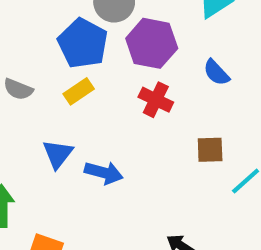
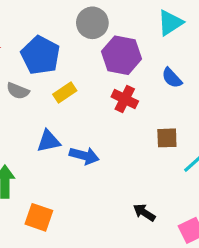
blue pentagon: (83, 43) -> (40, 55), moved
blue triangle: (58, 154) -> (49, 141), turned 40

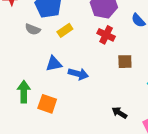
brown square: (167, 138) -> (125, 62), moved
orange square: (39, 217) -> (47, 104), moved

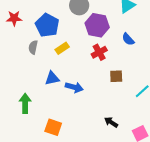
gray semicircle: (33, 29) -> (33, 47), turned 80
red cross: (106, 35) -> (99, 52), turned 35
orange square: (47, 104) -> (53, 127), moved

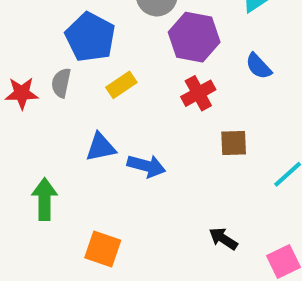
red star: (14, 18) -> (22, 93), moved

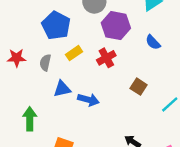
gray semicircle: (61, 83) -> (45, 63), moved
red cross: (198, 93) -> (106, 58), moved
brown square: (234, 143) -> (139, 87), turned 35

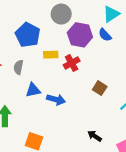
blue semicircle: (153, 42) -> (105, 35), moved
yellow rectangle: (74, 53) -> (51, 55), moved, turned 32

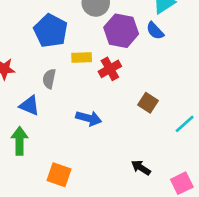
gray semicircle: (18, 67) -> (49, 79), moved
blue triangle: (33, 90) -> (29, 106), moved, turned 35

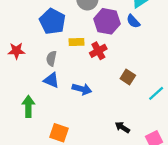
blue triangle: (29, 106) -> (51, 80), moved

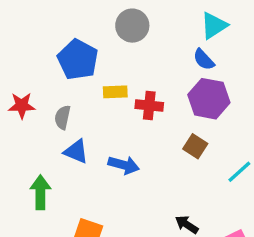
purple hexagon: (107, 21) -> (209, 99), moved
red cross: (98, 51) -> (149, 105), turned 35
gray semicircle: (51, 58) -> (63, 117), moved

